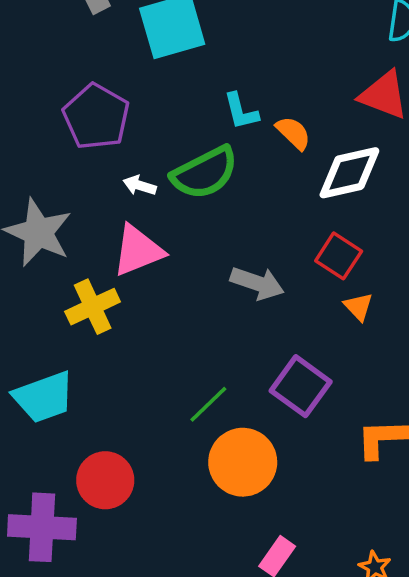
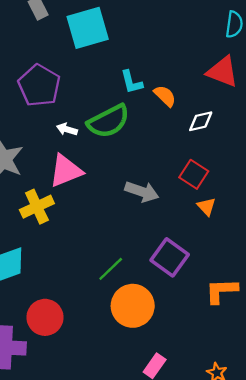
white diamond: (349, 173) -> (201, 121), size x0.6

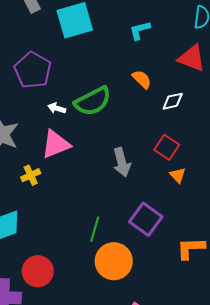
cyan L-shape: (131, 82) -> (140, 30), moved, turned 90
gray arrow: (142, 192) -> (122, 162), turned 56
yellow cross: (37, 207) -> (31, 175), size x0.7
green line: (111, 269) -> (95, 229), turned -30

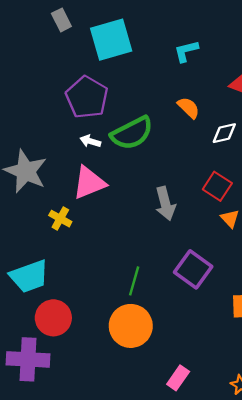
purple pentagon: (33, 70) -> (87, 97), moved
yellow cross: (31, 175) -> (60, 219), turned -36
orange circle: (114, 261) -> (131, 326), moved
red circle: (38, 271) -> (53, 318), moved

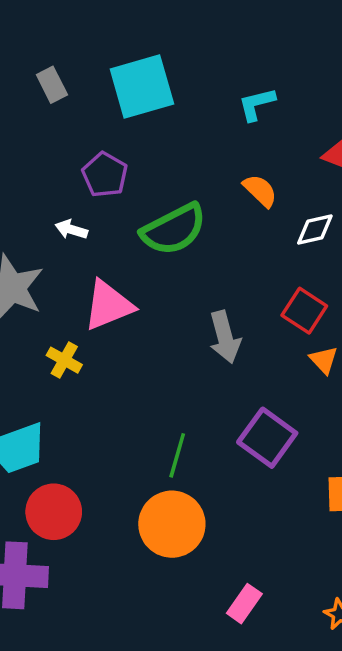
gray rectangle: (61, 20) -> (52, 85), moved
purple pentagon: (87, 97) -> (105, 175), size x0.7
white arrow: (90, 141) -> (71, 229), moved

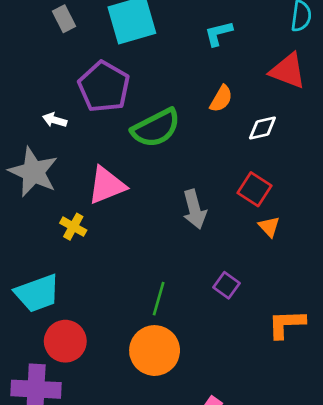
purple pentagon: (105, 175) -> (104, 87), size x1.5
orange semicircle: (260, 191) -> (221, 99), turned 76
white arrow: (71, 229) -> (55, 120), moved
purple square: (267, 438) -> (227, 285), size x0.6

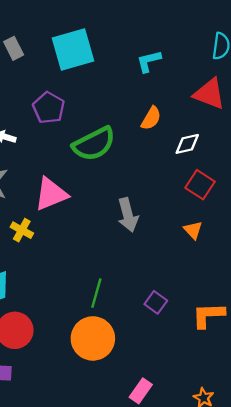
purple pentagon: (104, 87) -> (49, 108), size x0.7
red square: (254, 189) -> (200, 185), moved
purple square: (227, 285) -> (156, 302), moved

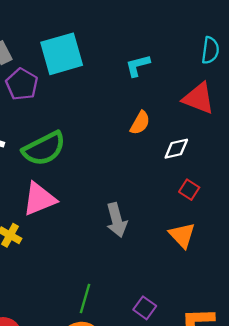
purple pentagon: (49, 108) -> (22, 84), moved
green semicircle: (94, 144) -> (44, 149), moved
red square: (200, 185) -> (189, 190), size x0.7
orange triangle: (193, 230) -> (182, 235), size x1.4

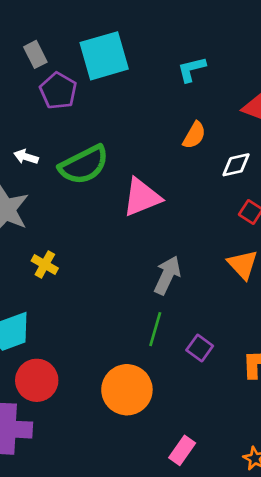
pink triangle: (39, 199) -> (142, 197), moved
gray arrow: (117, 220) -> (167, 275), moved, turned -140
green line: (85, 298) -> (155, 329), moved

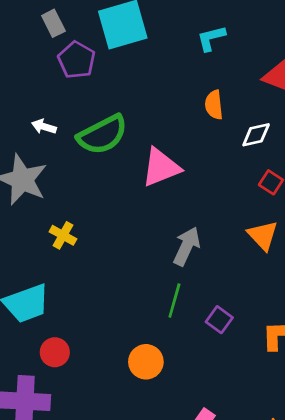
orange semicircle: (194, 135) -> (214, 105), turned 144
red circle: (37, 380) -> (55, 352), size x0.7
orange circle: (127, 390) -> (146, 362), size x0.7

